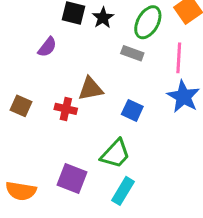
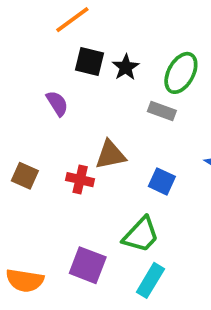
purple semicircle: (47, 47) -> (57, 103), turned -70

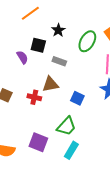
black square: (90, 62) -> (38, 45), moved
black star: (126, 67) -> (58, 30), moved
gray rectangle: (162, 111) -> (59, 61), moved

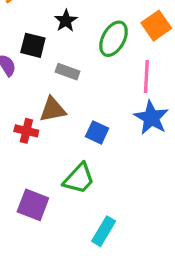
cyan rectangle: (71, 150) -> (104, 231), moved

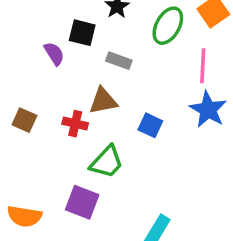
green trapezoid: (79, 179) -> (107, 162), moved

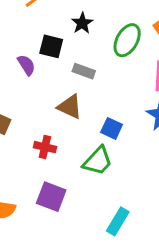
brown triangle: (103, 101) -> (70, 107), turned 36
red cross: (75, 124) -> (45, 147), moved
green trapezoid: (107, 162) -> (98, 161), moved

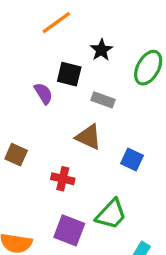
green trapezoid: (98, 161) -> (111, 214), moved

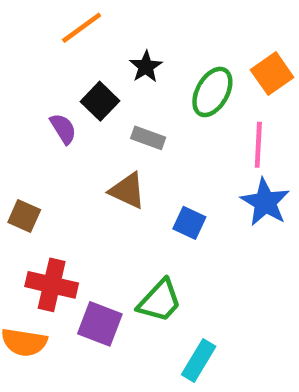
black square: (69, 74) -> (100, 101), turned 30
red cross: (63, 179) -> (52, 285), moved, size x1.5

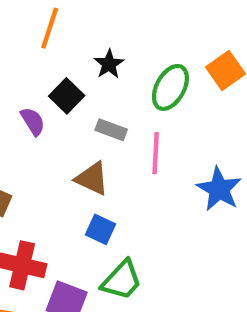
orange line: (82, 28) -> (50, 28), turned -36
pink line: (258, 145) -> (156, 153), moved
blue square: (189, 223) -> (101, 229), moved

